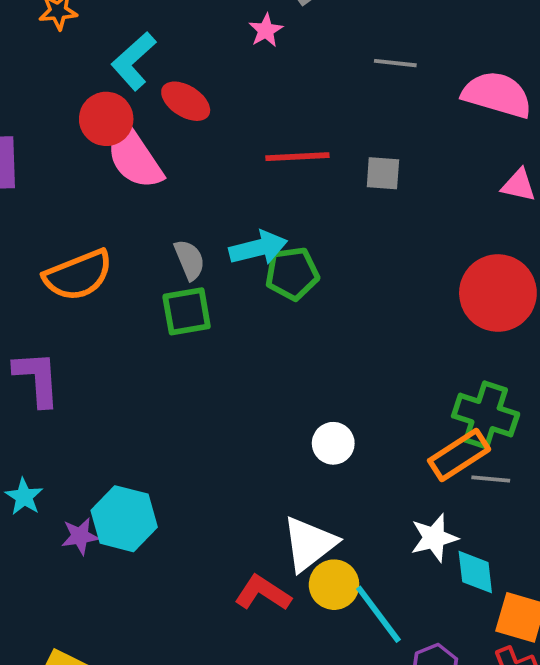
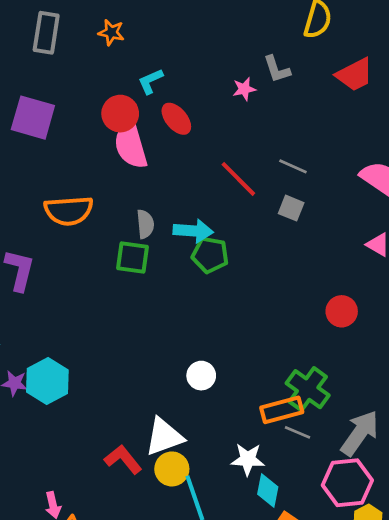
cyan L-shape: (134, 61) -> (150, 81), size x0.7
gray line: (395, 63) -> (293, 166), moved
red line: (297, 157) -> (238, 179), turned 30
red circle: (498, 293) -> (342, 311), size x0.6

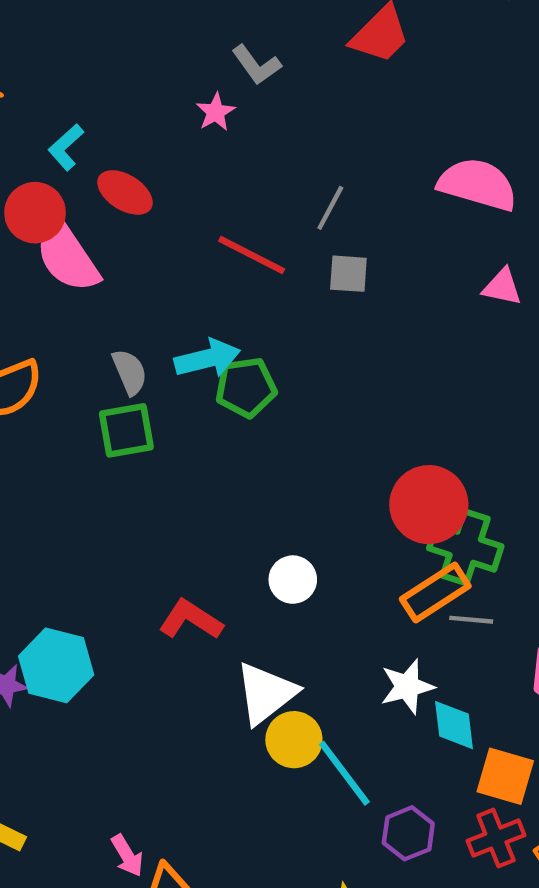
gray line: (293, 166) -> (330, 208), turned -68
red circle: (342, 311) -> (429, 505), moved, size x1.5
red L-shape: (123, 459) -> (191, 620), moved

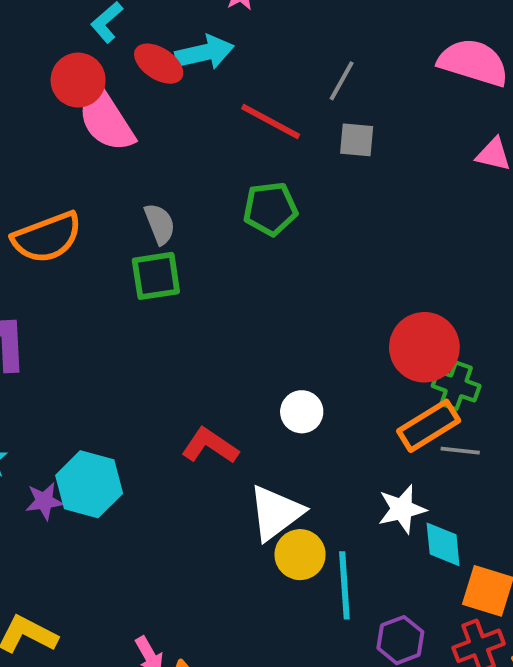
cyan arrow: (207, 358) -> (205, 53), moved
green pentagon: (246, 387) -> (270, 209), moved
green cross: (465, 547) -> (456, 386), size x0.7
cyan line: (344, 773) -> (344, 585), turned 32

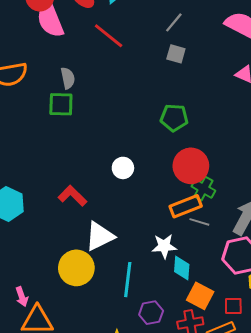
red line: (271, 122) -> (109, 36), moved
green pentagon: (270, 209) -> (174, 118), moved
white circle: (302, 412) -> (123, 168), moved
yellow circle: (300, 555) -> (76, 268), moved, size x1.4

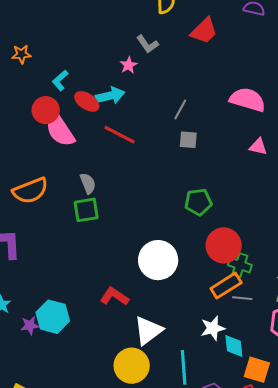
white circle: (123, 168) -> (158, 260), size x1.8

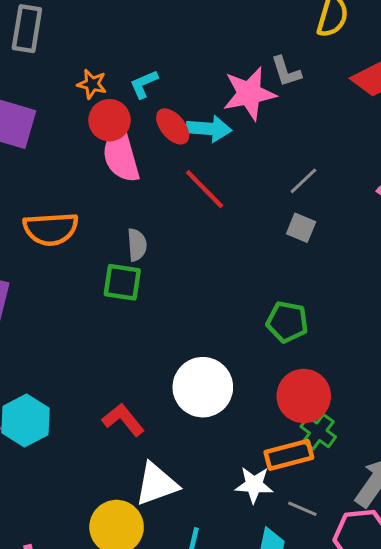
orange star: (21, 54) -> (92, 84), moved
pink star: (129, 65) -> (249, 94), size x2.0
gray line: (242, 298) -> (302, 509), moved
white star: (213, 328) -> (254, 485), moved

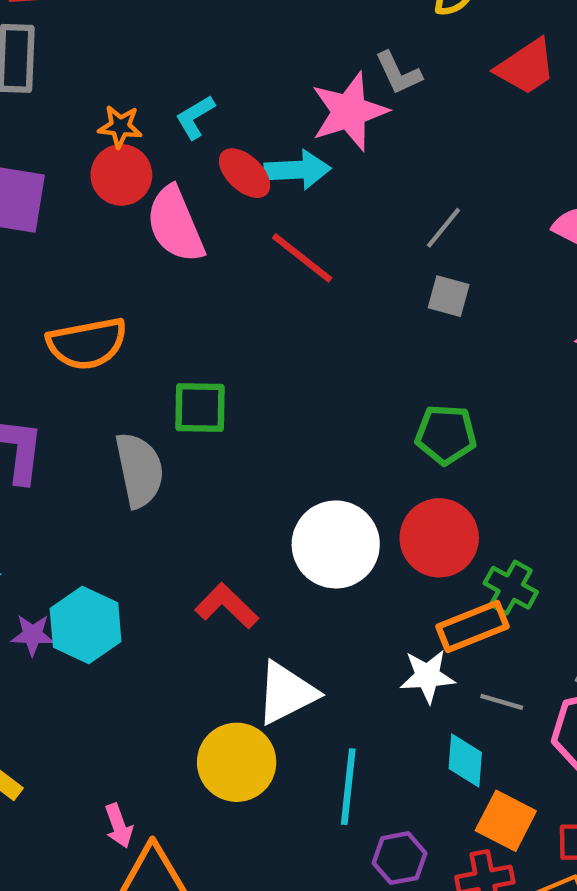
red circle: (110, 120) -> (121, 175), moved
gray semicircle: (137, 245) -> (139, 470), moved, size x1.6
red circle: (304, 396) -> (439, 538), moved

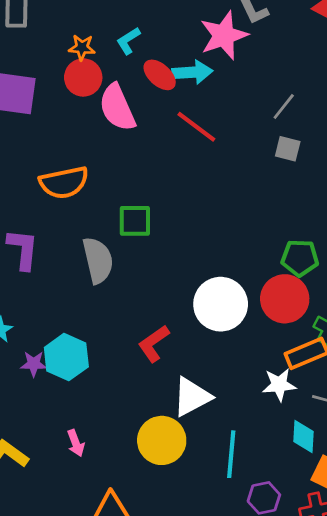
green pentagon: (446, 435) -> (300, 258), moved
red L-shape: (227, 606) -> (154, 344), turned -78
pink arrow: (119, 826) -> (76, 443), moved

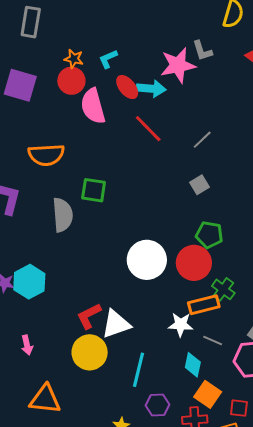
gray line: (284, 106) -> (202, 140), moved
gray square: (288, 149) -> (199, 185), moved, turned 36
red L-shape: (154, 344) -> (89, 316), moved

